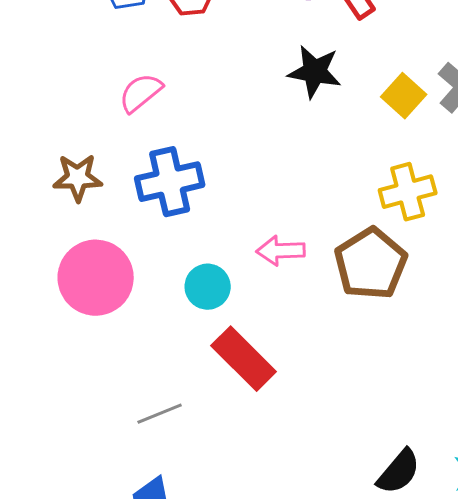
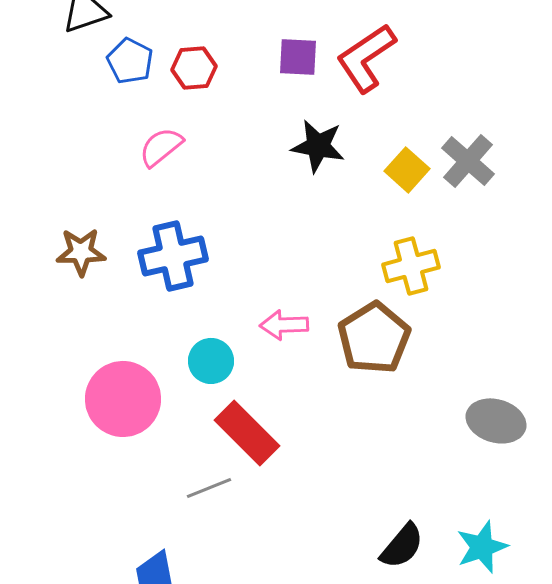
pink semicircle: (141, 93) -> (161, 147), moved
pink circle: (96, 278) -> (123, 399), moved
gray line: (160, 414) -> (209, 488), moved

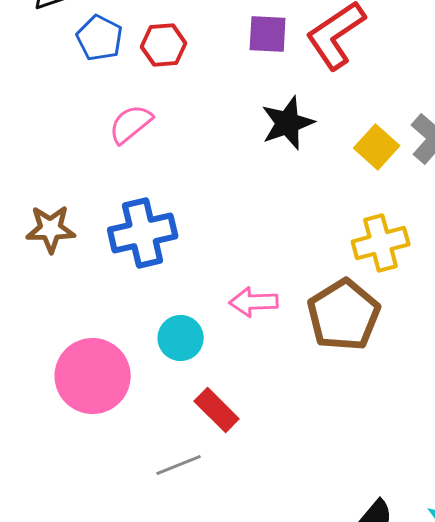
black star: (318, 146) -> (288, 123), turned -30
red rectangle: (247, 433) -> (217, 410), size x0.7

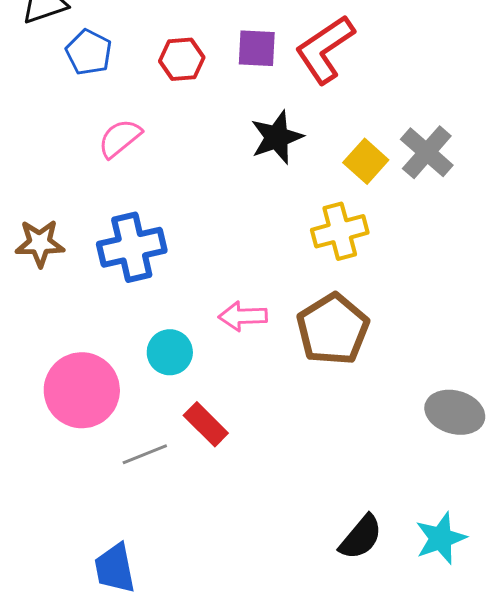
red hexagon: (164, 45) -> (182, 59), moved
yellow cross: (381, 243) -> (340, 231), moved
gray line: (179, 465) -> (145, 454), moved

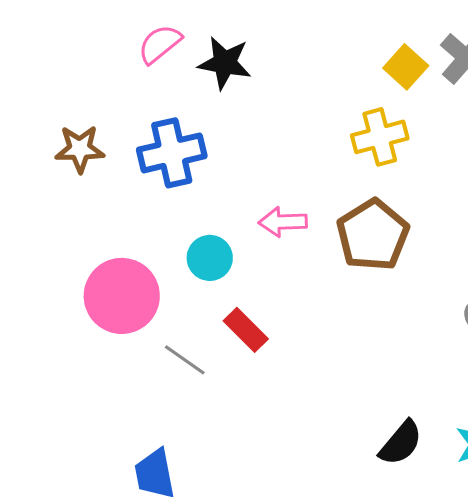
black star: (277, 137) -> (225, 63), moved, turned 30
gray line: (145, 454) -> (185, 360), turned 57

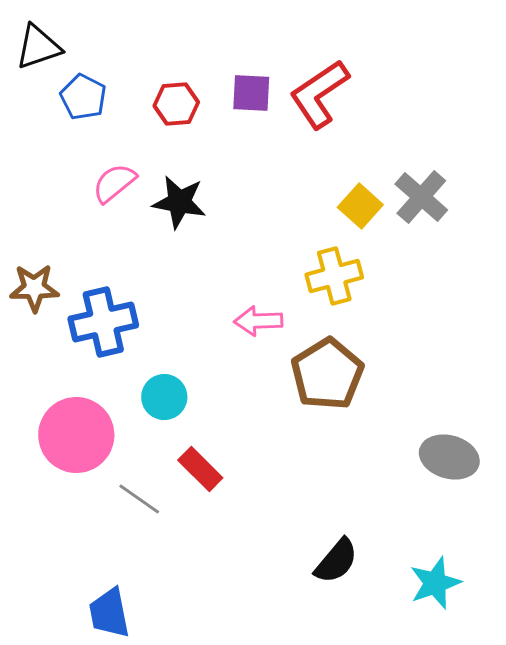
blue cross: (172, 153) -> (103, 322), moved
pink arrow: (283, 222) -> (258, 321), moved
black semicircle: (401, 443) -> (336, 561), moved

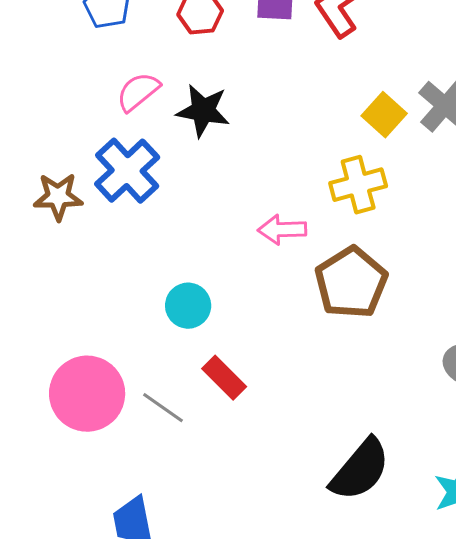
blue cross: (103, 322) -> (127, 171), moved, turned -30
pink circle: (76, 435) -> (87, 394), moved
black semicircle: (336, 561) -> (360, 470), size x1.4

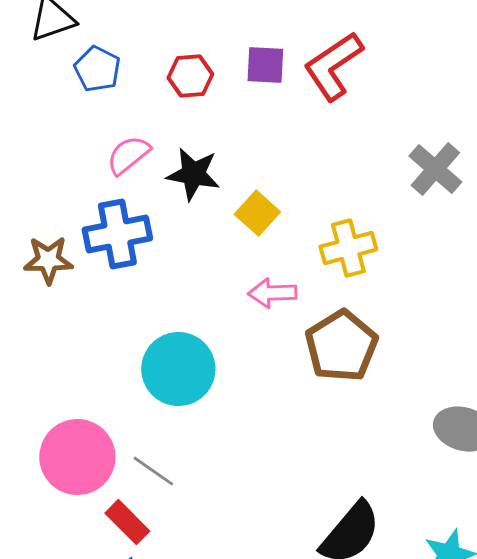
yellow square: (384, 115) -> (257, 213), moved
blue cross: (127, 171) -> (117, 234), turned 32
cyan circle: (188, 306) -> (178, 369), size x1.6
red rectangle: (224, 378) -> (127, 522), moved

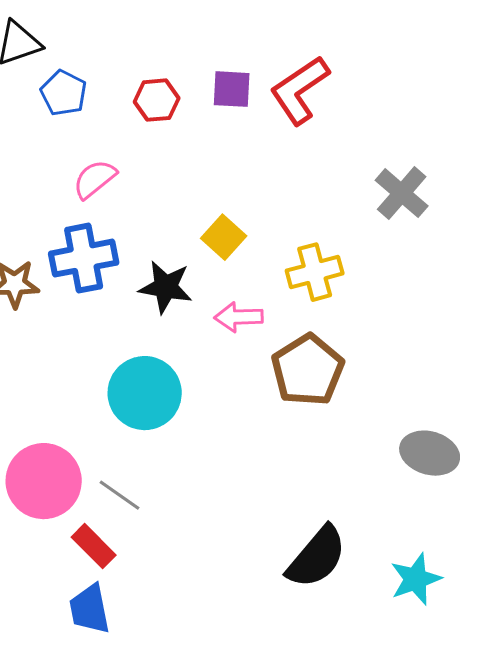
black star: (193, 174) -> (166, 287), moved

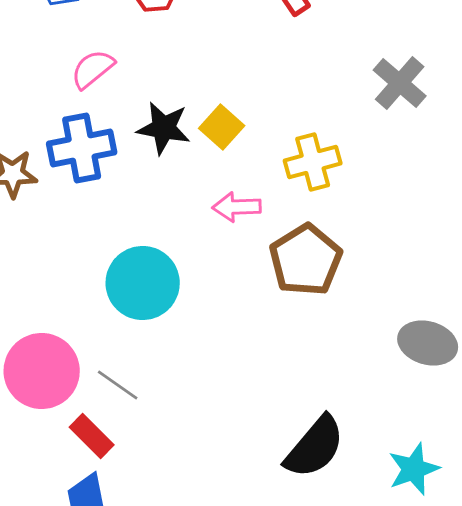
black star: (166, 287) -> (164, 128), moved

